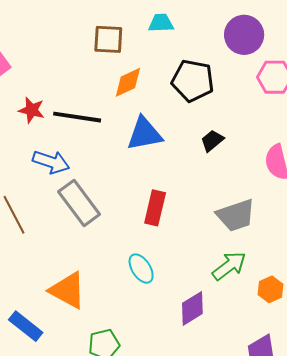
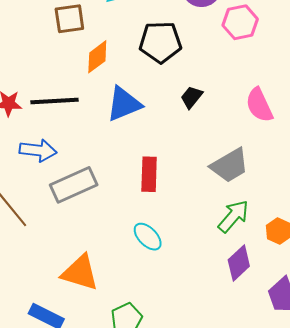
gray rectangle: (79, 203) -> (74, 185), turned -66
purple diamond: (192, 308) -> (239, 263), moved

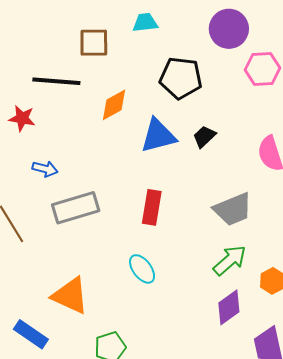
orange diamond: (97, 57) -> (114, 105), moved
black line: (54, 101) -> (56, 81), moved
blue triangle: (124, 104) -> (158, 136), moved
blue arrow: (38, 150) -> (45, 169), size x0.7

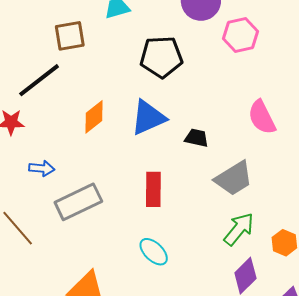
black line: (56, 81) -> (39, 80), turned -33
orange diamond: (114, 105) -> (94, 117), moved
black trapezoid: (204, 136) -> (197, 138), moved, turned 65

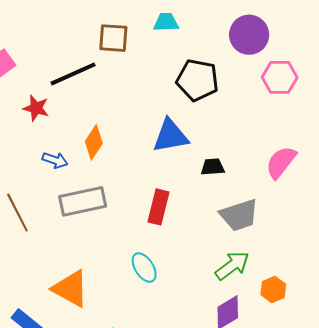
orange diamond: (94, 117) -> (94, 142), moved, turned -32
pink semicircle: (262, 117) -> (281, 162), turned 51
black trapezoid: (197, 138) -> (213, 167), turned -30

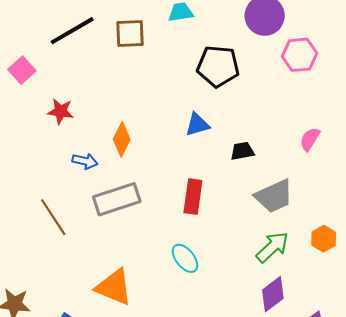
black line: (73, 74) -> (72, 31), moved
blue triangle: (170, 136) -> (197, 125), size x0.7
pink semicircle: (281, 162) -> (310, 139), size x0.7
orange hexagon: (273, 289) -> (324, 239), moved

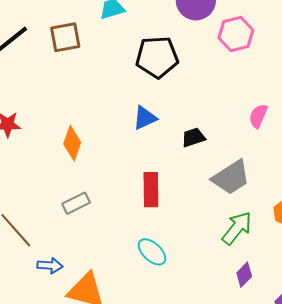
blue arrow: (85, 161) -> (50, 266), moved
gray rectangle: (117, 199) -> (76, 203), size x0.6
purple diamond: (273, 294) -> (244, 275), size x0.7

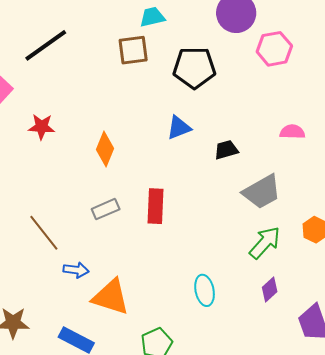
brown square: (65, 37) -> (133, 50), moved
pink semicircle: (258, 116) -> (292, 132), turned 65
red rectangle: (151, 190) -> (155, 206), moved
cyan ellipse: (152, 252) -> (205, 290), moved, turned 32

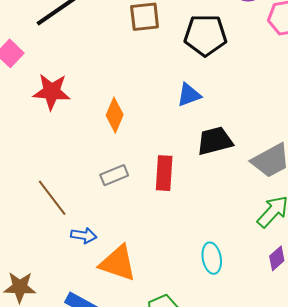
red star: (42, 127) -> (52, 92), size x1.4
black trapezoid: (226, 150) -> (215, 141), moved, size x1.5

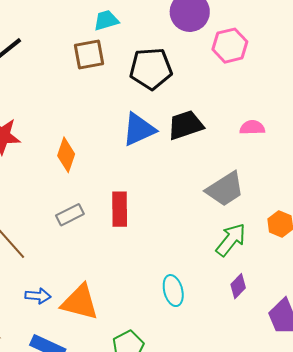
blue triangle: (189, 95) -> (139, 129), size x1.4
black trapezoid: (215, 141) -> (186, 125), moved
blue arrow: (84, 235) -> (38, 296), moved

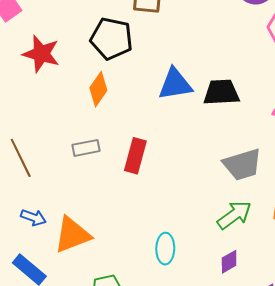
black pentagon: (151, 69) -> (111, 39), moved
orange triangle: (80, 302) -> (72, 235), turned -51

